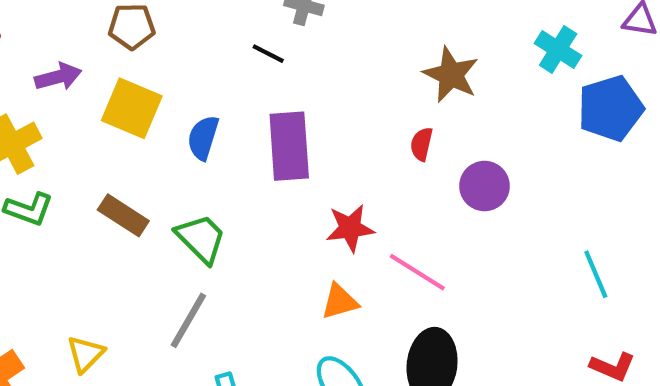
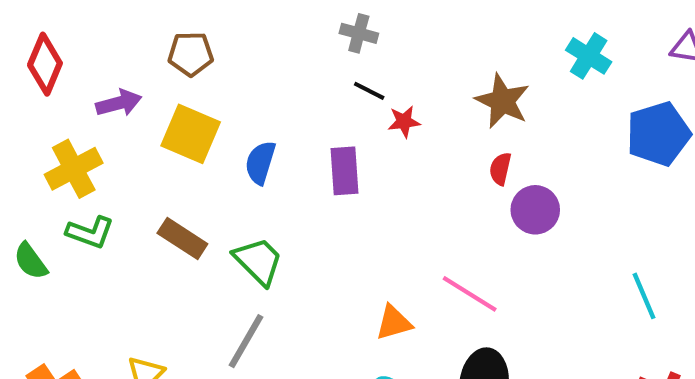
cyan cross: (558, 50) -> (589, 56), moved
black line: (268, 54) -> (369, 91), moved
red semicircle: (422, 144) -> (500, 169), moved
purple rectangle: (289, 146) -> (344, 171), size x0.7
red star: (350, 228) -> (404, 122), moved, size x0.7

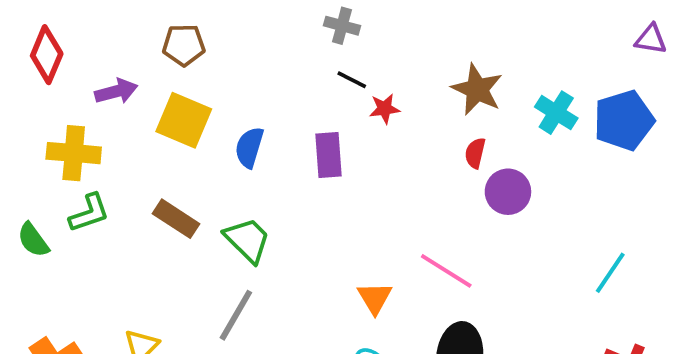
cyan cross: (589, 56) -> (556, 113), moved
yellow cross: (74, 169) -> (74, 153), turned 33
green L-shape: (90, 232) -> (89, 213), turned -39
cyan line: (644, 296) -> (610, 273), turned 57
orange triangle: (394, 323) -> (375, 298), turned -45

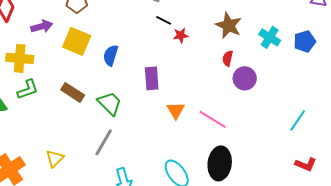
blue pentagon: (624, 120) -> (305, 41), size x0.7
purple rectangle: (328, 155) -> (152, 78), moved
orange triangle: (375, 298) -> (176, 110), moved

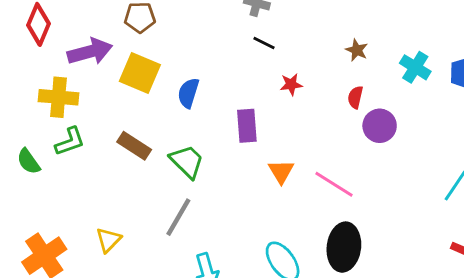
brown star: (229, 25) -> (357, 50), size x0.6
purple arrow: (42, 26) -> (90, 52), size x1.4
red star: (181, 35) -> (291, 84), moved

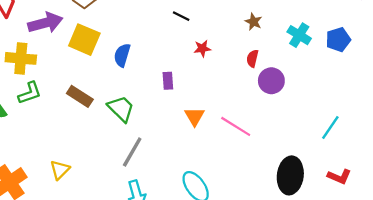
purple rectangle: (247, 126) -> (168, 81), size x0.7
gray line: (178, 217) -> (132, 152), moved
black ellipse: (344, 247) -> (290, 175), moved

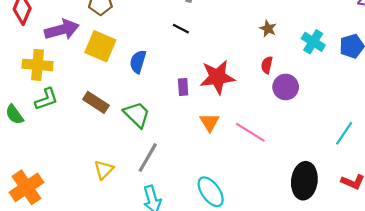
black line: (181, 16) -> (181, 29), moved
red star: (202, 48) -> (217, 77), moved, size x2.0
yellow triangle: (60, 170) -> (104, 170), moved

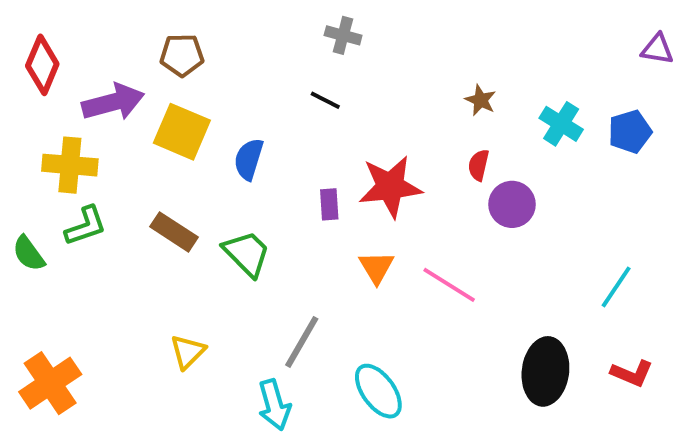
gray line: (148, 158) -> (302, 342), moved

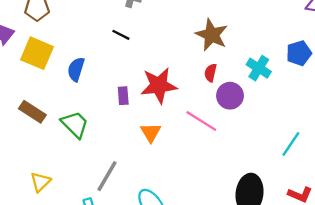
brown star: (481, 100) -> (212, 35), size x1.8
cyan cross: (561, 124) -> (259, 68), moved
pink line: (449, 285) -> (201, 121), moved

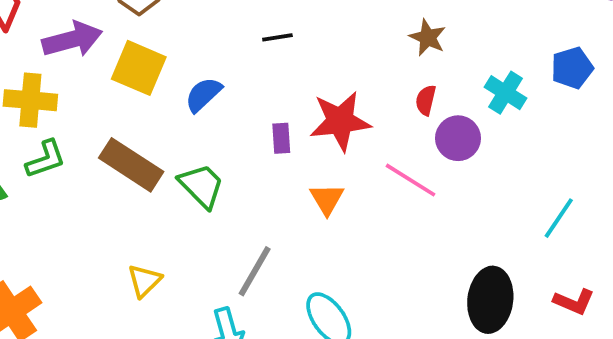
black line: (121, 35) -> (277, 37), turned -36
brown star: (212, 35) -> (428, 37), size x0.7
blue semicircle: (76, 69) -> (203, 95), turned 30
brown rectangle: (32, 112) -> (131, 165), size x1.4

